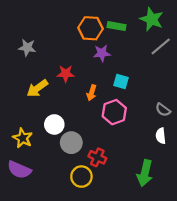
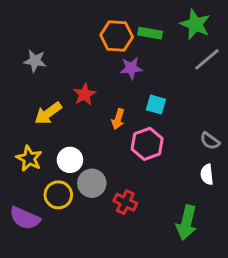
red star: (66, 74) -> (85, 94), turned -30
yellow star: (23, 138) -> (29, 158), moved
yellow circle: (81, 177) -> (58, 195), moved

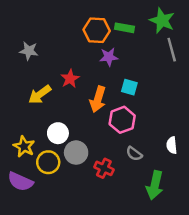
gray line: (207, 59) -> (172, 50), turned -65
orange arrow: (118, 119) -> (98, 99), size x1.5
gray semicircle: (210, 141) -> (134, 154), moved
yellow star: (29, 158) -> (24, 146), moved

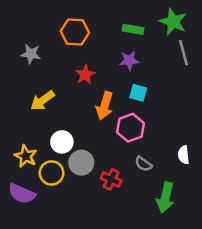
orange hexagon: (97, 30) -> (75, 32), moved
purple star: (109, 57) -> (129, 60), moved
red star: (70, 79) -> (85, 75), moved

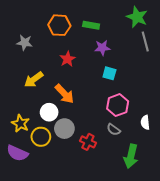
green rectangle: (133, 29) -> (91, 25), moved
orange arrow: (105, 106) -> (64, 94), moved, turned -60
pink hexagon: (130, 128) -> (118, 105), moved

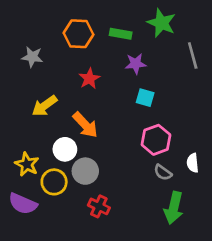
green star: (137, 17) -> (161, 23), moved
gray semicircle: (114, 130) -> (163, 172), moved
red cross: (88, 142) -> (99, 206), moved

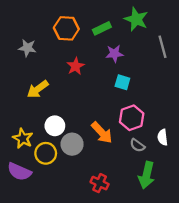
green rectangle: (121, 34) -> (102, 28), turned -36
orange arrow: (85, 125) -> (102, 133), moved
red cross: (99, 206) -> (100, 183), moved

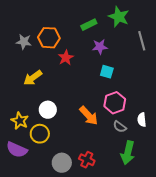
orange hexagon: (66, 28) -> (49, 38), moved
gray circle: (72, 144) -> (62, 163), moved

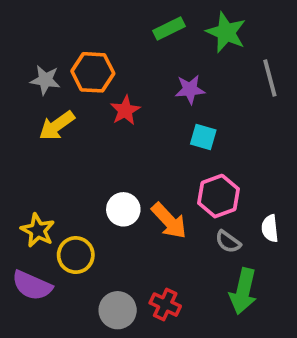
green rectangle: (89, 25) -> (169, 29), moved
yellow arrow: (33, 78) -> (57, 126), moved
white circle: (48, 110) -> (123, 209), moved

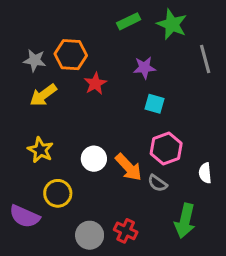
yellow star: (38, 230) -> (40, 150), moved
gray semicircle: (228, 242) -> (157, 183), moved

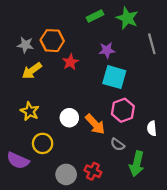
cyan square: (155, 104) -> (114, 77), size x1.6
gray semicircle: (157, 183) -> (118, 144), moved

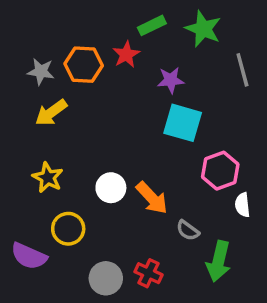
red star: (70, 62) -> (126, 54), moved
pink hexagon: (123, 110) -> (220, 171), moved

